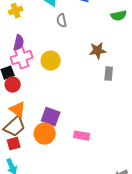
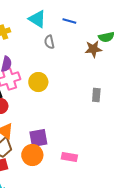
brown star: (98, 51) -> (93, 49), moved
purple square: (51, 117) -> (38, 138), turned -30

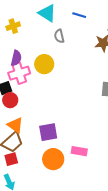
yellow circle: (38, 82) -> (44, 64), moved
orange circle: (32, 155) -> (53, 159), moved

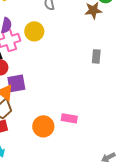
purple square: (48, 132) -> (16, 83), moved

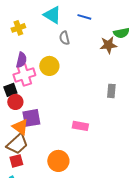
pink rectangle: (69, 118) -> (80, 126), moved

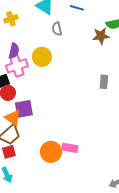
pink rectangle: (80, 126) -> (70, 148), moved

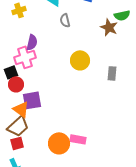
brown star: (101, 36) -> (109, 27), turned 30
purple semicircle: (14, 51) -> (32, 42), moved
yellow circle: (42, 57) -> (80, 60), moved

